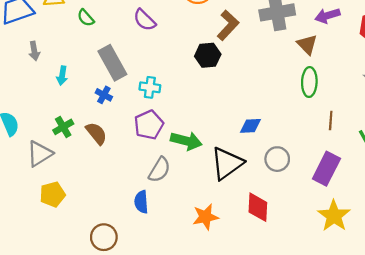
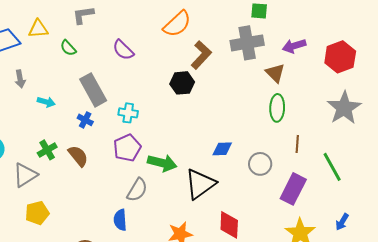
cyan arrow: (62, 76) -> (46, 102), turned -84
gray circle: (277, 159) -> (260, 164), moved

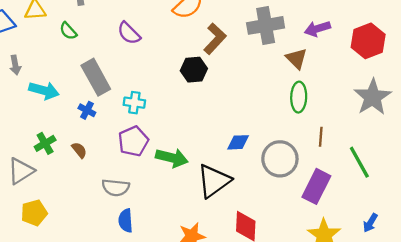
cyan arrow: (46, 102) -> (44, 90), size x1.5
brown semicircle: (78, 156) -> (79, 150), size x0.7
gray circle: (260, 164) -> (280, 159), size x1.4
gray semicircle: (137, 190) -> (116, 188), moved, turned 65

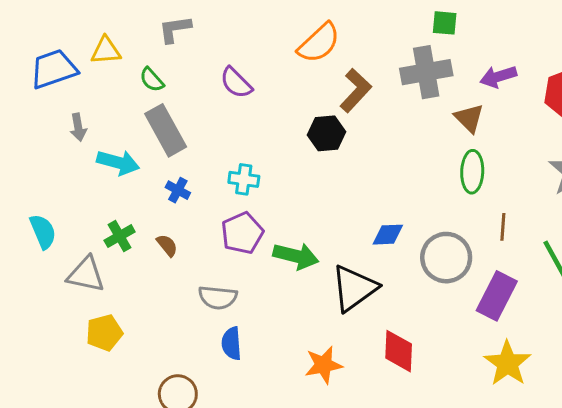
gray rectangle: (96, 77) -> (166, 130), moved
gray triangle: (21, 171) -> (86, 274), turned 44

